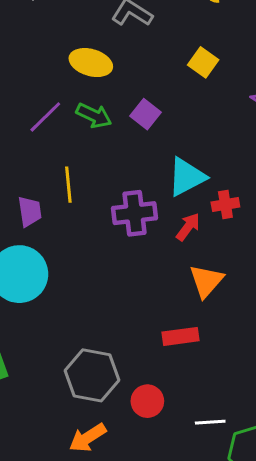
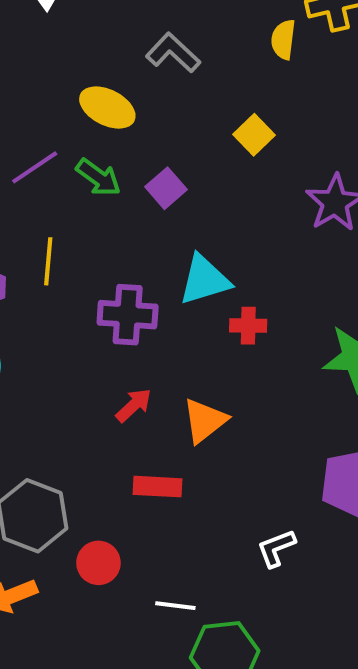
red arrow: (188, 227) -> (134, 405), moved

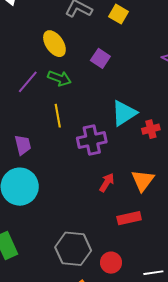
yellow ellipse: (107, 108) -> (54, 44), turned 44
yellow square: (254, 135) -> (118, 14), moved
purple square: (166, 188) -> (100, 58), moved
yellow line: (48, 261) -> (58, 116), moved

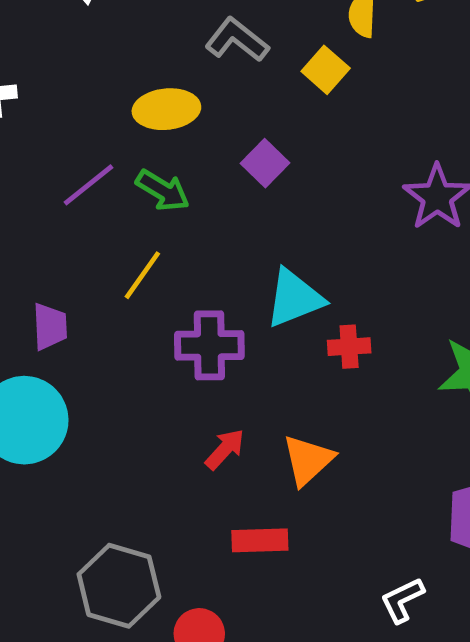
yellow ellipse: (54, 44) -> (166, 109), turned -72
yellow line: (58, 116) -> (142, 275), turned 35

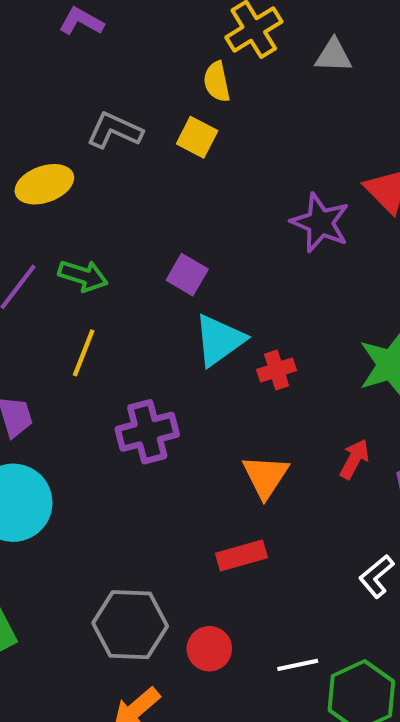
yellow ellipse: (166, 109) -> (44, 184), moved
purple square: (265, 163) -> (187, 275), moved
purple cross: (209, 345) -> (147, 432), moved
red arrow: (225, 449) -> (354, 459), moved

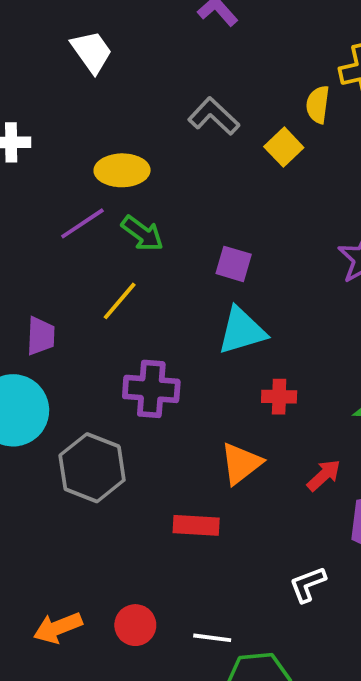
yellow ellipse: (44, 184) -> (122, 170), moved
purple square: (187, 275) -> (234, 264), turned -33
red cross: (277, 370) -> (279, 397), moved
gray hexagon: (130, 625) -> (92, 468), moved
red circle: (209, 649) -> (135, 625), moved

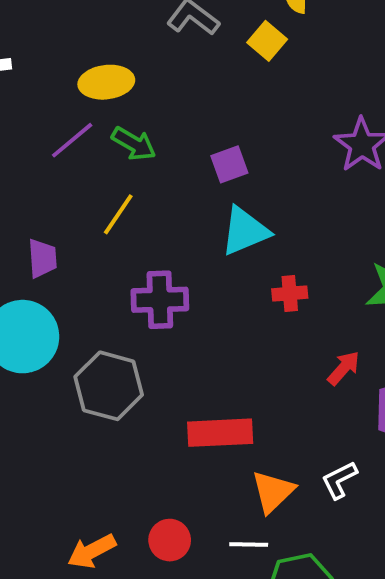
purple square: (234, 264) -> (229, 164), turned -30
orange triangle: (241, 464) -> (273, 492), moved
red rectangle: (196, 525) -> (220, 433), size x1.4

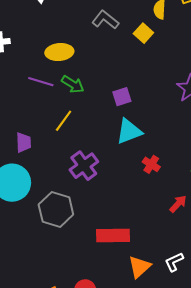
purple line: (72, 140) -> (41, 82), turned 55
red cross: (290, 293) -> (151, 164), turned 36
purple cross: (160, 300) -> (84, 166), turned -36

